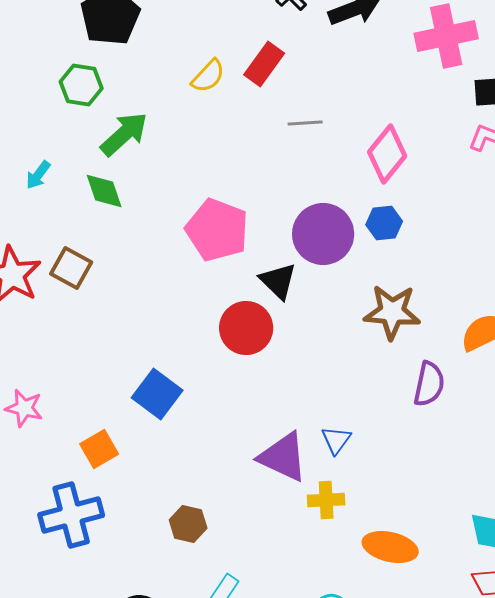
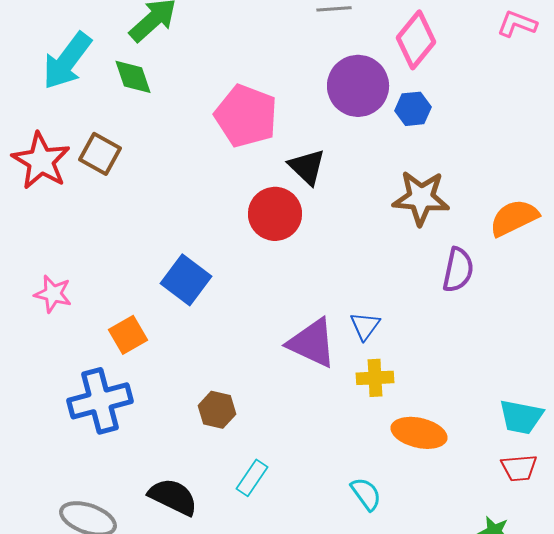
cyan arrow: (38, 175) -> (67, 61), size x2.0
purple circle: (323, 234) -> (358, 86), moved
yellow cross: (326, 500) -> (375, 378), moved

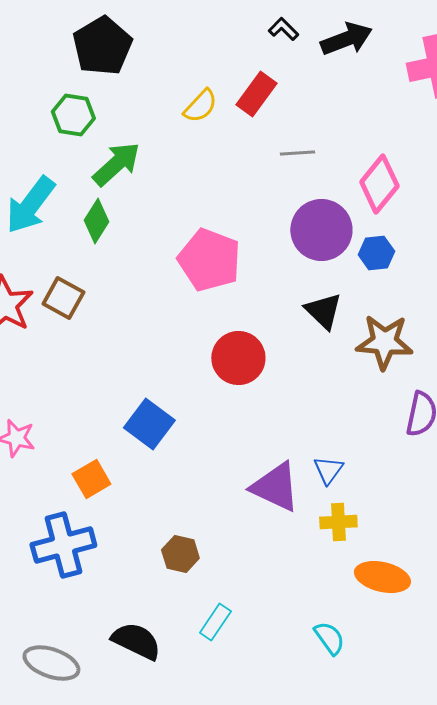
green diamond: (133, 77) -> (96, 221), turned 51
black triangle: (307, 167) -> (323, 311), moved

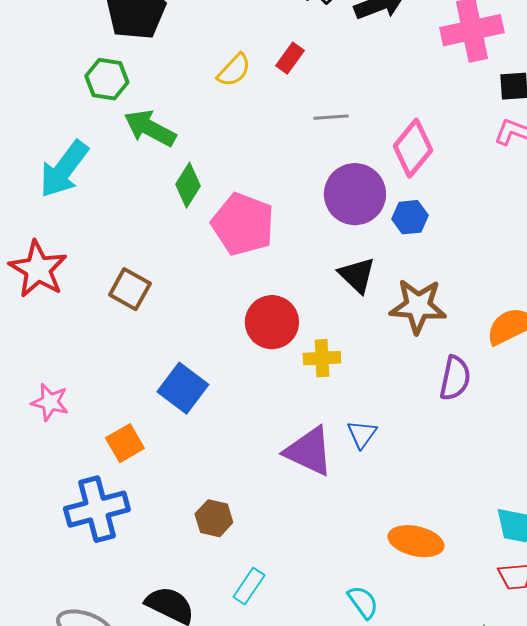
red rectangle: (256, 94) -> (290, 58), size x0.7
green arrow: (116, 164) -> (150, 128), turned -110
green diamond: (96, 221) -> (188, 185), moved
brown square: (63, 298) -> (130, 289), moved
yellow cross: (338, 522) -> (322, 358), moved

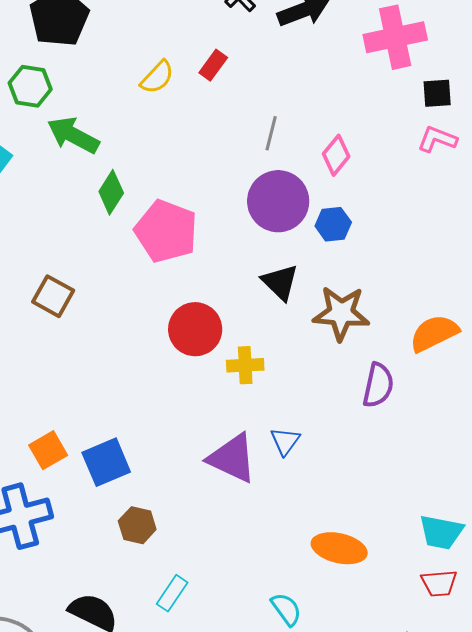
gray line: (331, 117) -> (271, 133), moved, turned -72
pink diamond: (413, 148) -> (336, 155), size x0.7
blue square: (183, 388) -> (106, 462), moved, turned 30

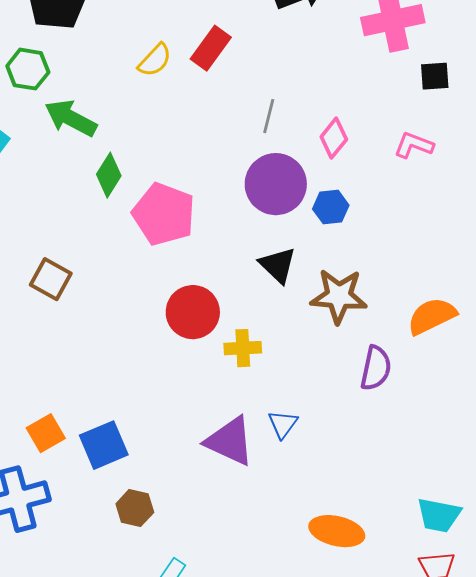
red rectangle: (213, 65) -> (211, 48), size x1.4
pink L-shape: (437, 139) -> (414, 145), moved

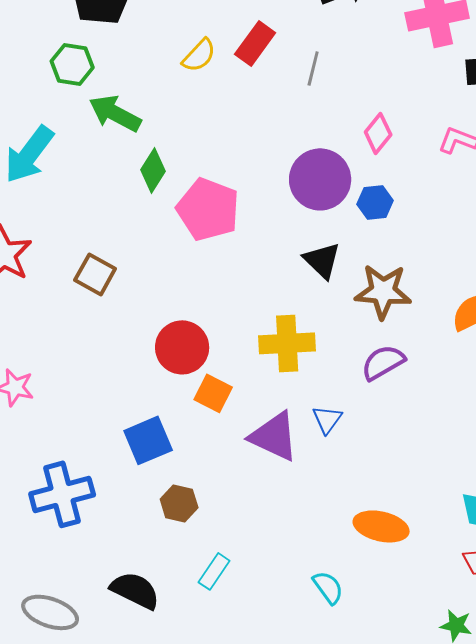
gray line: (269, 116) -> (313, 68), moved
red circle: (193, 312) -> (182, 347), moved
yellow cross: (243, 348) -> (287, 343), size x1.5
purple semicircle: (376, 368) -> (383, 362), moved, turned -132
orange square: (46, 433) -> (213, 393), moved, turned -33

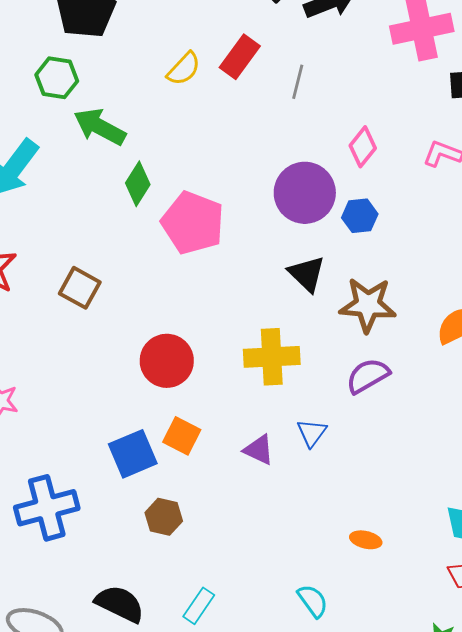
orange square: (213, 393) -> (182, 436), moved
purple triangle: (274, 436) -> (259, 450), size x0.6
orange ellipse: (381, 526) -> (366, 540), size x0.6
cyan rectangle: (214, 571) -> (199, 606), moved

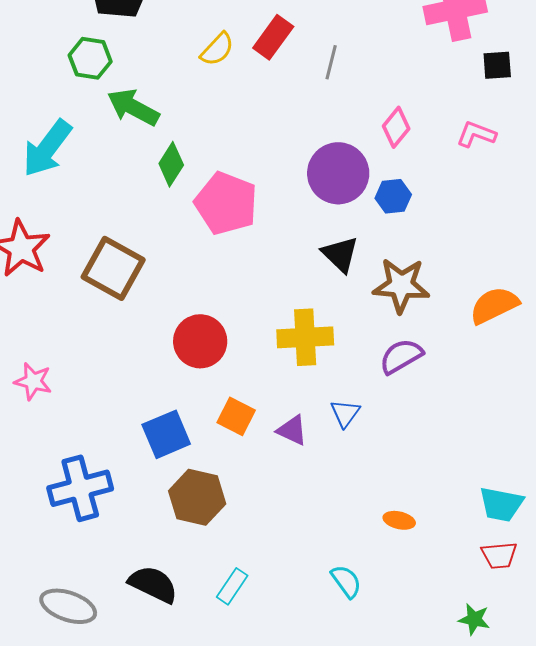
brown square: (80, 288) -> (113, 268), size x1.5
orange square: (182, 436) -> (236, 416), moved
brown hexagon: (164, 517) -> (197, 497), size x1.5

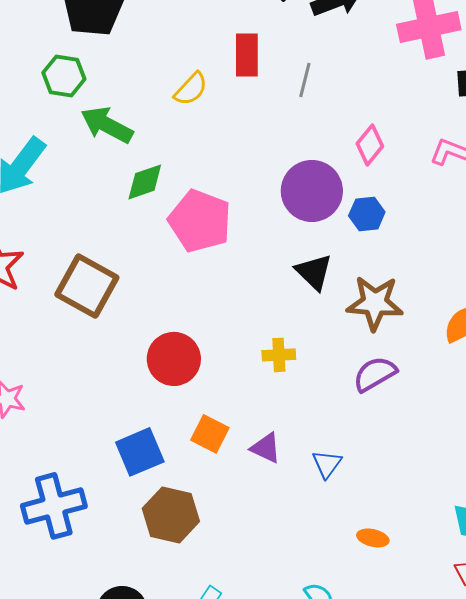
red rectangle: (273, 37) -> (247, 55), turned -36
yellow semicircle: (217, 49) -> (191, 89), moved
green diamond: (171, 164) -> (145, 182), turned 39
yellow cross: (305, 337) -> (279, 355), size x0.6
blue triangle: (345, 413) -> (327, 464), moved

